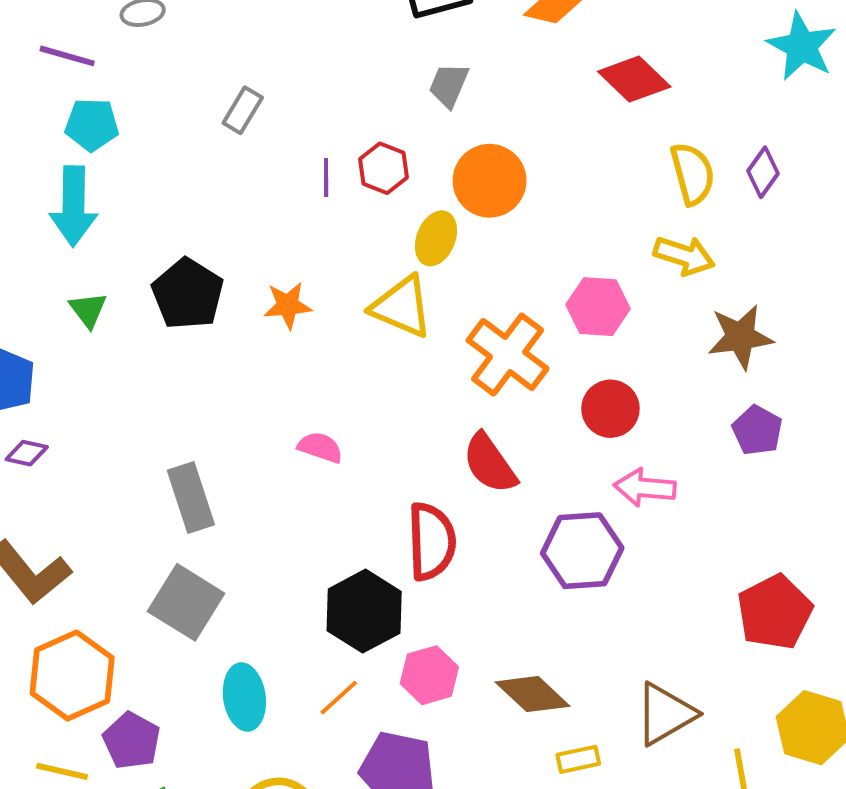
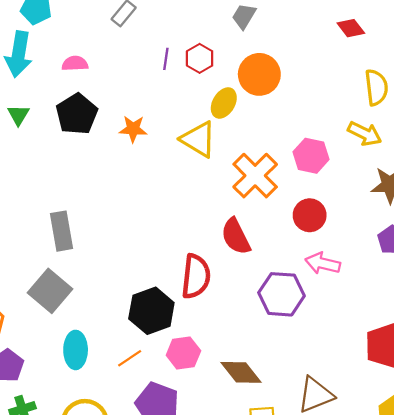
red diamond: (634, 79) -> (351, 28), size x0.7
pink semicircle: (320, 447) -> (75, 63), moved, turned -30

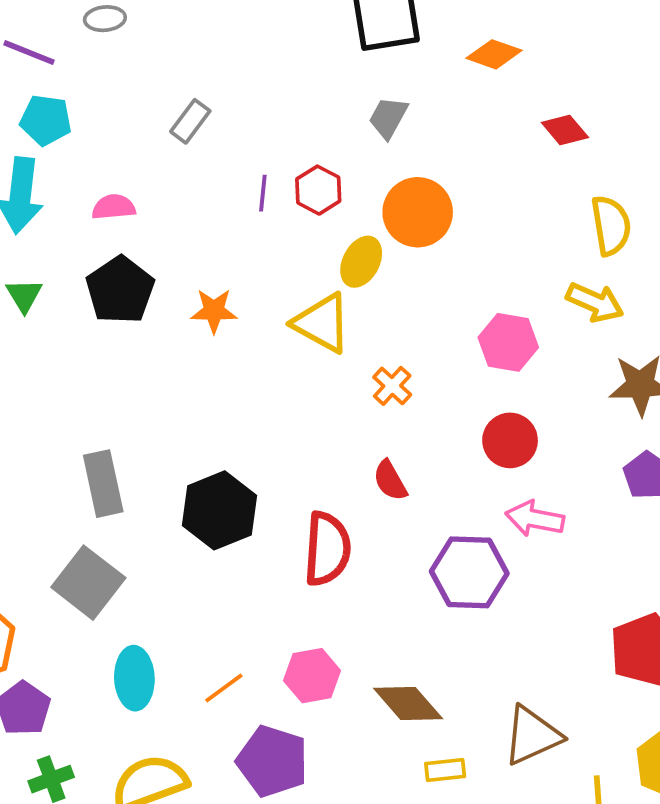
orange cross: (255, 176) -> (392, 386), moved, size x0.5
red semicircle: (236, 237) -> (390, 480), size x0.7
black hexagon: (151, 311) -> (219, 510), moved

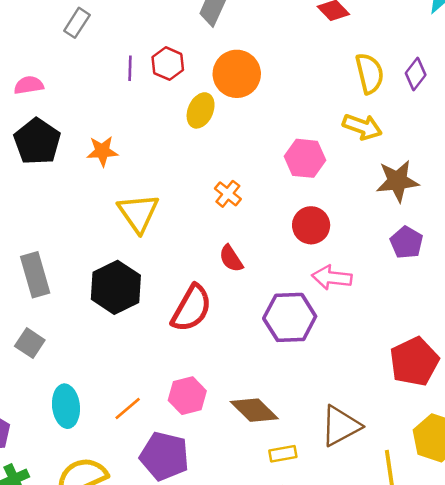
yellow triangle: (322, 323) -> (138, 213), moved, turned 30
red semicircle: (327, 549) -> (191, 308), turned 30
gray square: (88, 583) -> (30, 343), size x0.6

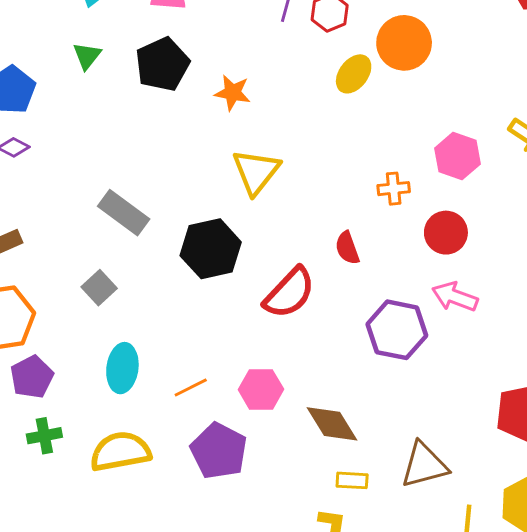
orange cross: (228, 194) -> (394, 189), moved, turned 32
gray rectangle: (35, 275) -> (124, 213), turned -51

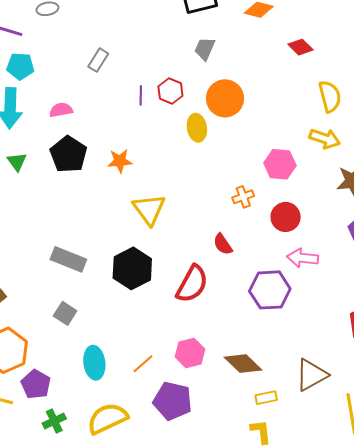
yellow ellipse: (354, 74) -> (197, 128), turned -32

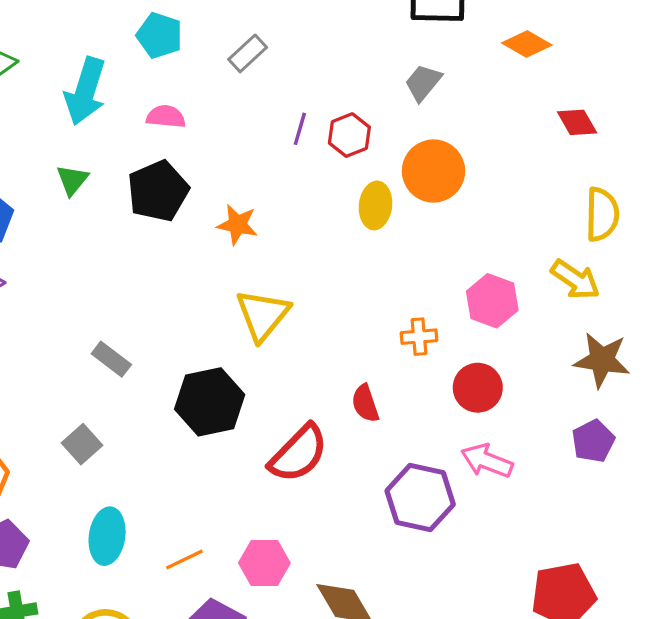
cyan pentagon: (20, 66) -> (159, 35), moved
gray rectangle: (68, 259) -> (111, 359), size x0.7

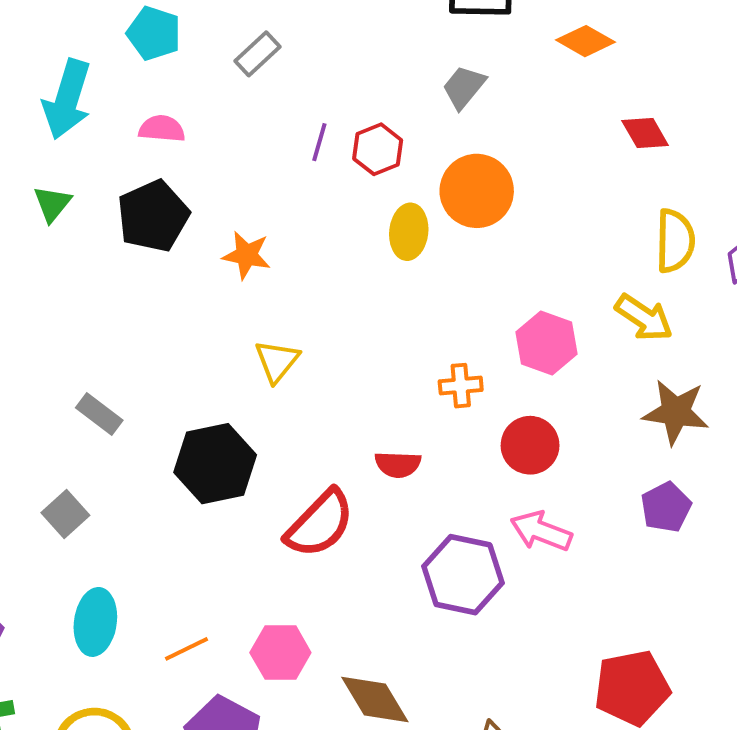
yellow triangle: (263, 315) -> (277, 361), size x0.7
red semicircle: (365, 403) -> (398, 464), turned -69

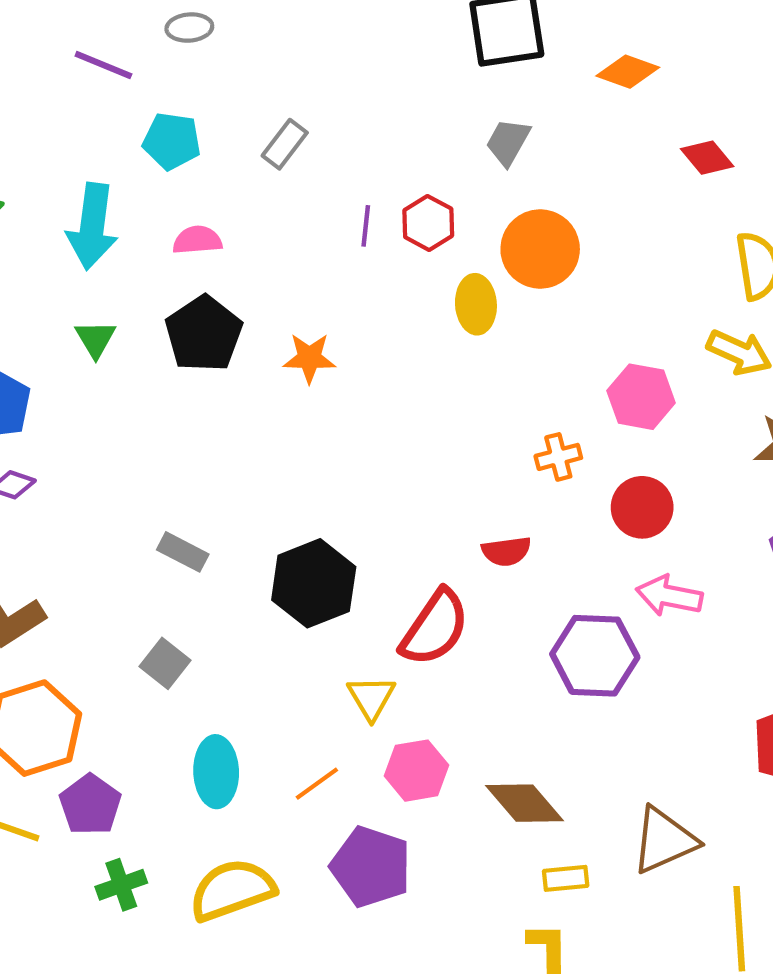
yellow triangle: (277, 361) -> (371, 698), moved

